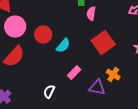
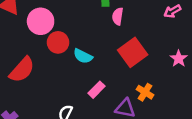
pink circle: (15, 26) -> (41, 21), moved
cyan semicircle: (63, 46) -> (83, 56), turned 77

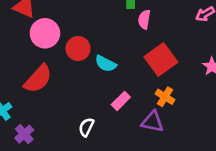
pink circle: (41, 21) -> (45, 33), moved
orange cross: (145, 92) -> (165, 97), moved

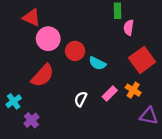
orange cross: (165, 97) -> (133, 90), moved
purple triangle: (153, 122) -> (149, 116), moved
white semicircle: (86, 127) -> (81, 99), moved

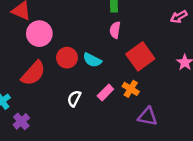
pink semicircle: (129, 28) -> (115, 30), moved
red circle: (75, 51) -> (67, 58), moved

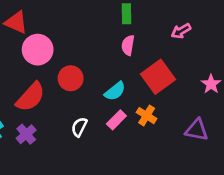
pink arrow: (179, 17) -> (181, 31), moved
cyan semicircle: (92, 60) -> (115, 91), moved, turned -66
purple triangle: (148, 117) -> (197, 130), moved
purple cross: (21, 121) -> (26, 134), moved

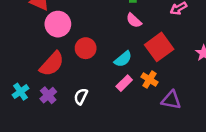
pink semicircle: (128, 45) -> (134, 20), turned -56
white semicircle: (79, 127) -> (81, 96), moved
purple triangle: (197, 130) -> (171, 100), moved

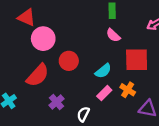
red square: (159, 47) -> (137, 60), turned 35
purple cross: (48, 95) -> (57, 102), moved
white semicircle: (81, 96) -> (83, 114), moved

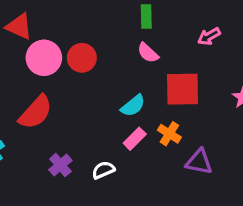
red circle: (69, 61) -> (82, 58), moved
purple cross: (57, 102) -> (60, 165), moved
white semicircle: (83, 114) -> (103, 170), turned 40

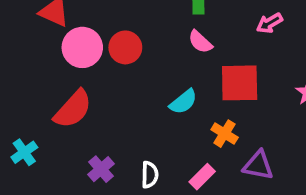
pink rectangle: (135, 139) -> (202, 177), moved
white semicircle: (103, 170) -> (150, 175), turned 115

